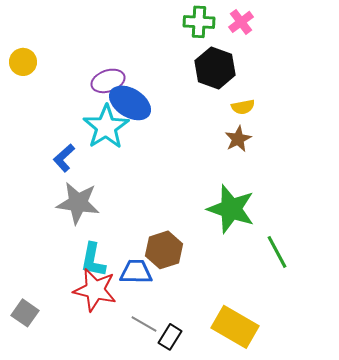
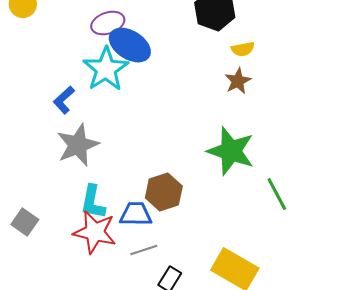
gray star: (78, 203) -> (78, 145), turned -30
gray square: (25, 313) -> (25, 222), moved
gray line: (144, 324) -> (144, 250), moved, turned -48

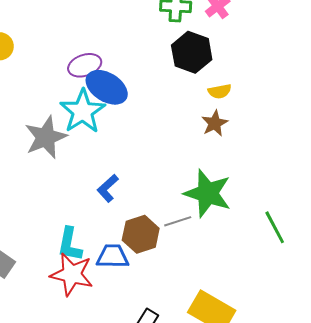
blue L-shape: (64, 100) -> (108, 188), moved
gray star: (78, 145) -> (46, 137), moved
green line: (277, 194) -> (275, 227), moved
gray line: (144, 250) -> (178, 221), moved

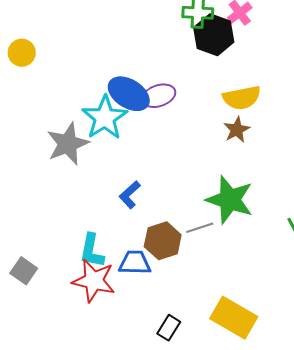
black hexagon: (192, 52) -> (214, 35), moved
purple ellipse: (85, 65) -> (159, 96), moved
yellow semicircle: (220, 91) -> (242, 98), size x1.6

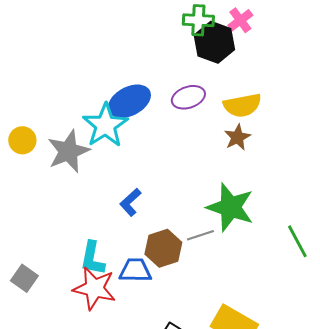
yellow circle: (22, 53) -> (22, 140), moved
blue ellipse: (129, 94) -> (129, 101), turned -60
purple ellipse: (159, 96) -> (188, 97), moved

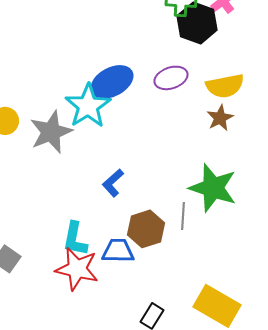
gray line: (200, 235) -> (183, 216), turned -68

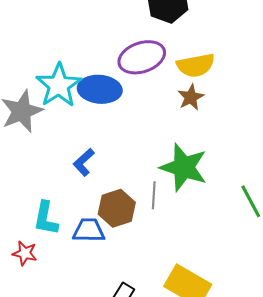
purple ellipse: (171, 78) -> (142, 57), size x1.4
blue ellipse: (112, 82) -> (100, 89), moved, turned 33
red star: (77, 269) -> (25, 253), moved, size x0.6

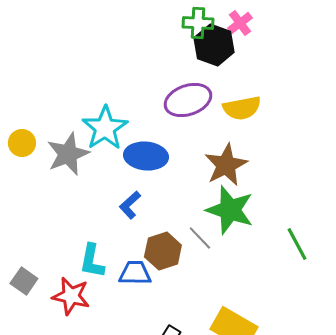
blue ellipse: (100, 89) -> (146, 156), moved
brown star: (191, 97) -> (226, 165), moved, size x1.6
gray line: (154, 195) -> (200, 238), turned -48
red star: (25, 253) -> (71, 296), size x1.5

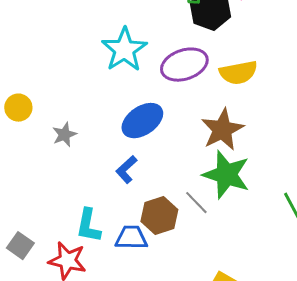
cyan star: (105, 128) -> (124, 50), moved
gray star: (68, 154) -> (64, 135), moved, size x0.6
blue ellipse: (146, 156) -> (142, 121), turned -39

